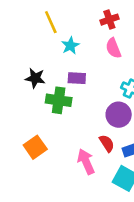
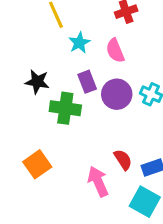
pink semicircle: (113, 48) -> (115, 51), moved
purple rectangle: (77, 78) -> (87, 82), turned 66
purple circle: (119, 115) -> (117, 94), moved

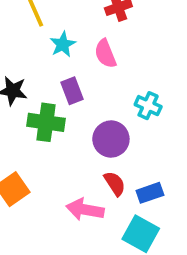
purple circle: (117, 94) -> (111, 139), moved
pink arrow: (98, 181) -> (85, 210), turned -56

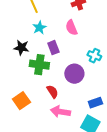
cyan star: (63, 44) -> (39, 28), moved
red semicircle: (115, 184) -> (52, 92), moved

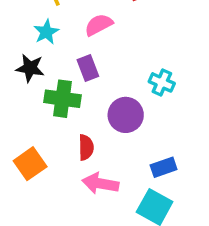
cyan star: (39, 28) -> (46, 32), moved
pink semicircle: (71, 28) -> (99, 25), moved, turned 84
red semicircle: (52, 92) -> (86, 147), turned 32

